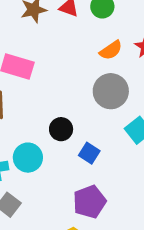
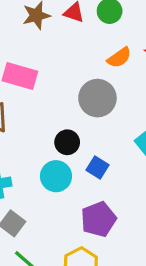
gray circle: (111, 91) -> (97, 98), moved
cyan circle: (28, 158) -> (56, 176), moved

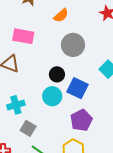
orange semicircle: (119, 58) -> (61, 15), moved
blue square: (98, 167) -> (77, 88), size x1.5

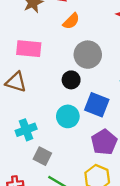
black circle: (57, 74) -> (71, 80), moved

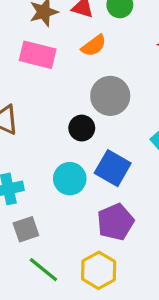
pink rectangle: (29, 49) -> (38, 55), moved
gray square: (42, 156) -> (26, 229), turned 36

